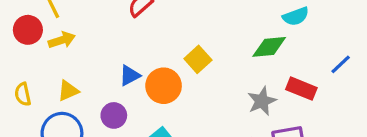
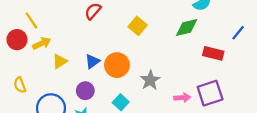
yellow square: (198, 59) -> (138, 26), moved
yellow triangle: (68, 91) -> (60, 61), moved
gray star: (262, 101) -> (150, 80), moved

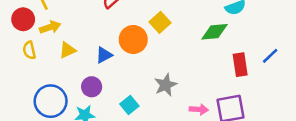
blue line: (238, 33) -> (270, 56), moved
red rectangle: (213, 53) -> (240, 65), turned 60
orange circle: (117, 65) -> (133, 39), moved
yellow semicircle: (20, 85) -> (29, 50), moved

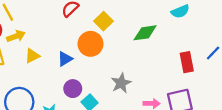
yellow square: (160, 22) -> (103, 21), moved
green diamond: (214, 32) -> (145, 33), moved
purple circle: (92, 87) -> (73, 89), moved

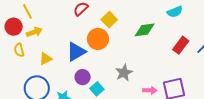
yellow triangle: (32, 56) -> (46, 59), moved
blue triangle: (65, 59) -> (76, 52), size x1.5
red rectangle: (187, 62) -> (181, 45), moved, turned 48

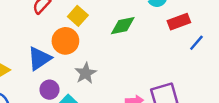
red rectangle: (181, 45) -> (179, 22), moved, turned 36
gray star: (124, 73) -> (86, 73), moved

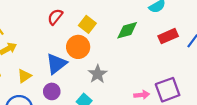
red rectangle: (179, 22) -> (168, 36), moved
purple circle: (49, 90) -> (52, 91), moved

